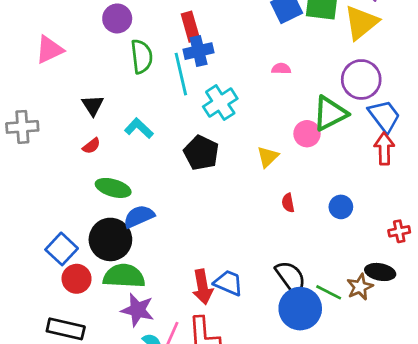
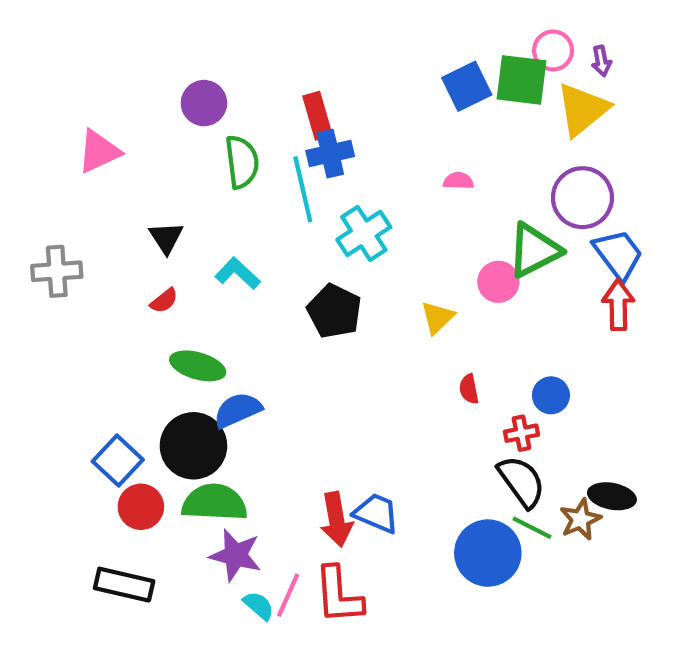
red cross: (399, 231) -> (521, 433), moved
black semicircle: (291, 277) -> (521, 482), moved

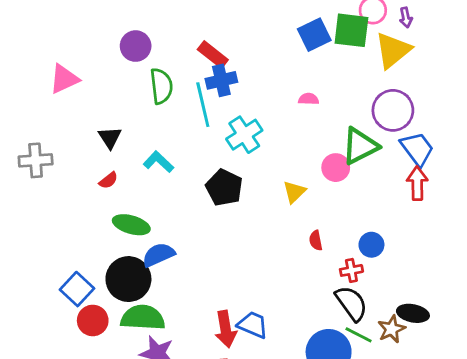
red rectangle: (318, 116) -> (213, 55), turned -36

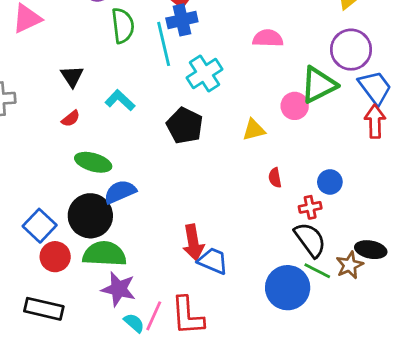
pink semicircle: (309, 99) -> (268, 38), size x1.5
yellow triangle: (294, 192) -> (254, 130), turned 30
red arrow: (226, 329) -> (193, 243), moved

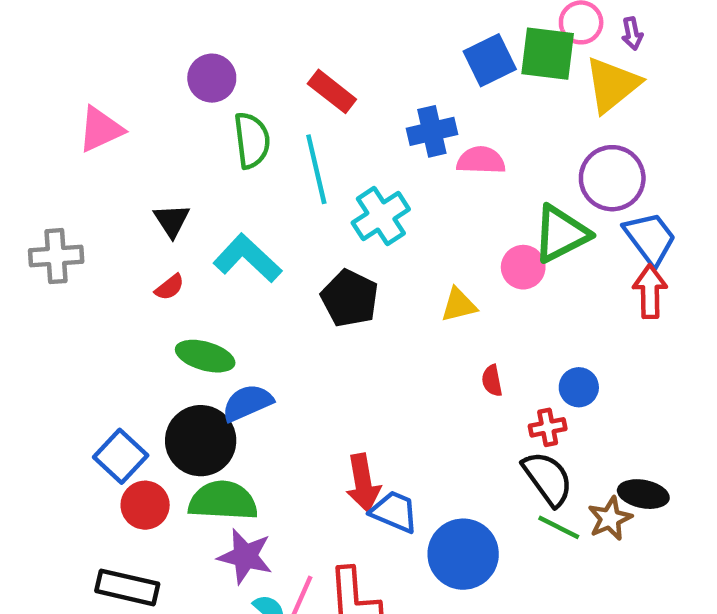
blue cross: (182, 20) -> (432, 131), moved
cyan L-shape: (120, 100) -> (247, 258), size x1.4
blue circle: (288, 288) -> (463, 554), moved

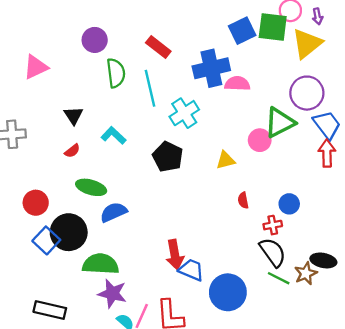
blue cross: (432, 131) -> (211, 68), size x1.4
cyan L-shape: (247, 258) -> (113, 135), size x0.7
black circle: (201, 441) -> (69, 232), moved
red circle: (145, 505) -> (36, 203), moved

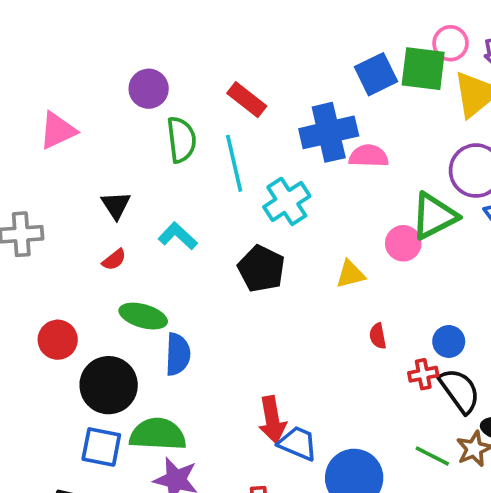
blue semicircle: (113, 212) -> (178, 354), turned 116
blue square: (46, 240) -> (101, 447), moved, turned -32
black semicircle: (273, 252) -> (460, 391), moved

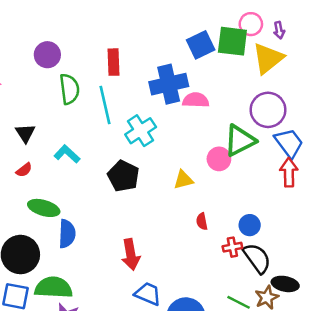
red rectangle: (247, 100) -> (114, 62), turned 50
red arrow: (272, 420) -> (131, 255), moved

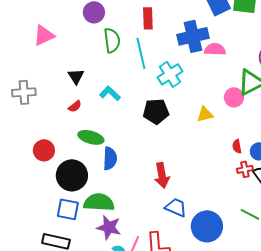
black pentagon: (123, 176) -> (156, 111), turned -30
red semicircle: (202, 221) -> (237, 146), moved

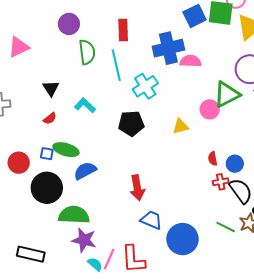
blue semicircle: (110, 158) -> (85, 171), turned -120
blue square: (68, 209) -> (47, 154), moved, size x0.6

